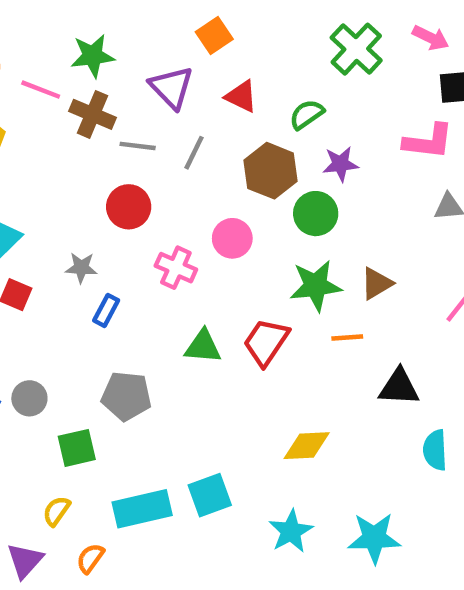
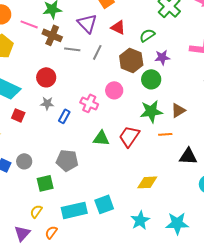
red circle: (129, 207) -> (46, 77), moved
blue rectangle: (106, 310) -> (64, 116), moved

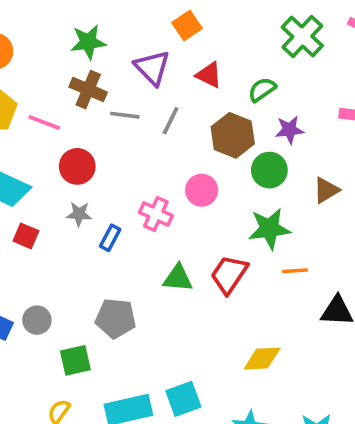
pink line: (29, 24) -> (44, 122), moved
brown triangle: (178, 110) -> (326, 190), moved

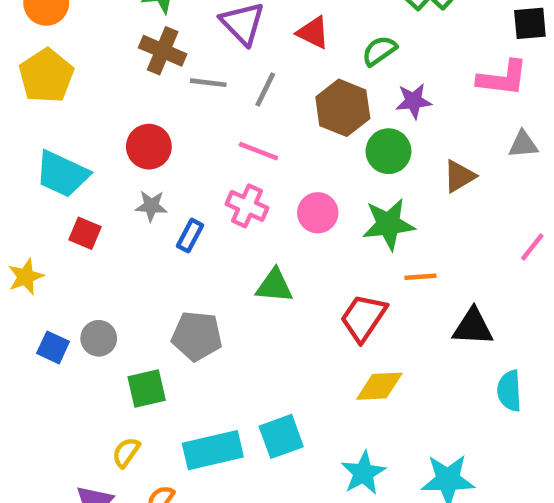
pink line: (44, 122) -> (258, 151), moved
pink circle: (202, 190) -> (318, 213), moved
red trapezoid: (229, 274) -> (363, 318), moved

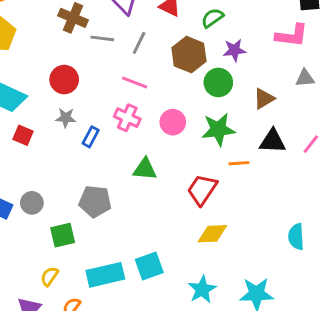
black triangle: (473, 327) -> (273, 141), moved

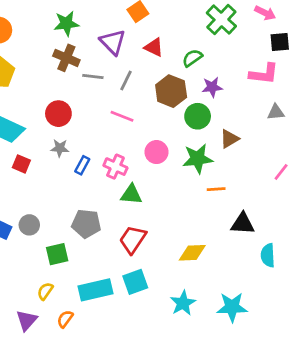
brown triangle: (264, 99) -> (229, 139), moved
pink cross: (127, 118) -> (115, 167), moved
black triangle: (273, 141) -> (243, 224), moved
red trapezoid: (202, 190) -> (133, 239), moved

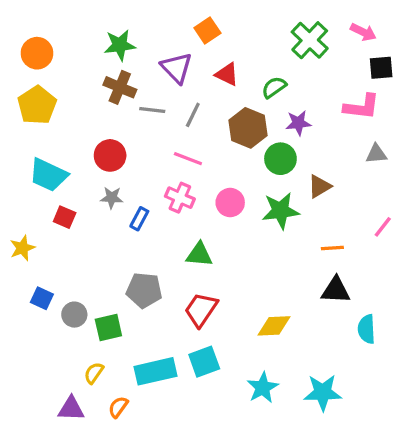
pink cross: (115, 167) -> (180, 198), moved
orange line: (216, 189) -> (332, 248), moved
gray circle: (29, 225) -> (74, 315), moved
purple triangle: (27, 320) -> (71, 409), turned 50

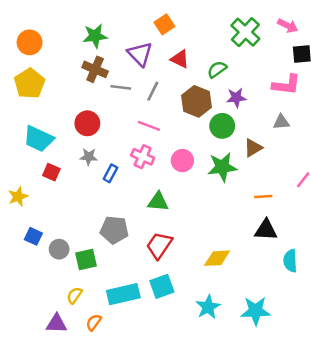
gray triangle: (376, 154) -> (281, 122), moved

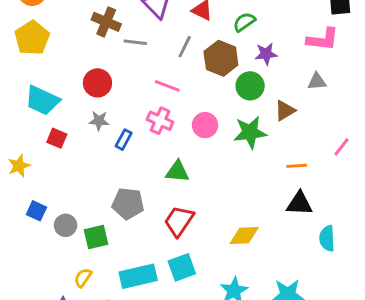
gray line: (153, 91) -> (185, 47), moved

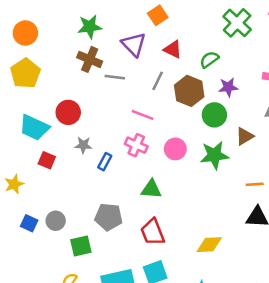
red circle: (97, 83) -> (68, 112), moved
red trapezoid: (179, 221) -> (153, 232), turned -56
gray circle: (66, 225) -> (56, 221), moved

